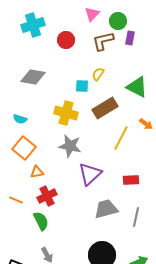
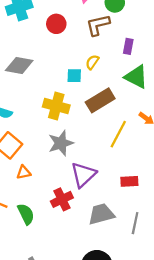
purple rectangle: (130, 38) -> (128, 46), moved
gray star: (70, 146) -> (61, 143), turned -30
red cross: (47, 196) -> (62, 199), moved
green semicircle: (41, 221) -> (26, 214), moved

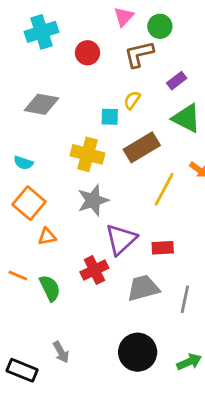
purple rectangle: (128, 46) -> (177, 81), turned 42
red rectangle: (129, 181) -> (163, 248), moved

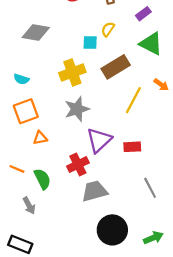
yellow cross: (87, 154) -> (72, 72), turned -35
orange square: (29, 203) -> (26, 111), turned 30
gray trapezoid: (143, 288) -> (95, 191), moved
gray line: (185, 299) -> (150, 188), turned -40
gray arrow: (61, 352) -> (29, 206), moved

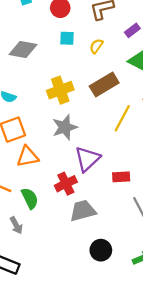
cyan square: (90, 43) -> (67, 38), moved
orange triangle: (40, 138) -> (28, 157), size x1.5
red rectangle: (132, 147) -> (121, 177), moved
black circle: (112, 230) -> (101, 250), size x0.7

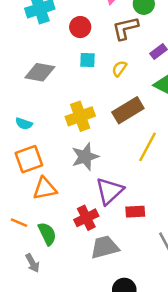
red rectangle: (121, 177) -> (135, 212), moved

